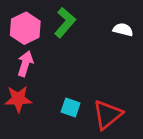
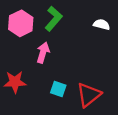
pink arrow: (25, 64) -> (43, 53), moved

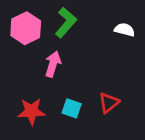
red star: (15, 82) -> (31, 111), moved
red triangle: (89, 95) -> (109, 103), moved, size x0.7

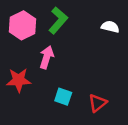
red triangle: (109, 103) -> (97, 103), moved
red star: (31, 111) -> (19, 80), moved

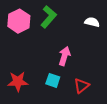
pink arrow: (47, 57) -> (64, 56), moved
red star: (19, 80) -> (18, 82), moved

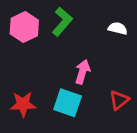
cyan square: (53, 80) -> (68, 103), size x1.5
red triangle: (81, 86) -> (119, 100), moved

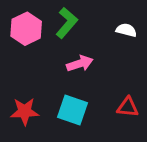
pink arrow: (82, 72) -> (80, 64), moved, turned 55
red triangle: (119, 100) -> (128, 107), turned 45

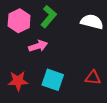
white semicircle: (126, 30) -> (92, 22), size x1.5
pink arrow: (80, 64) -> (38, 46), moved

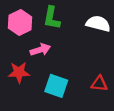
green L-shape: (49, 16) -> (52, 18), turned 150
red star: (18, 81) -> (19, 72), moved

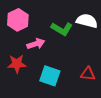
green L-shape: (52, 18) -> (62, 29), moved, turned -70

